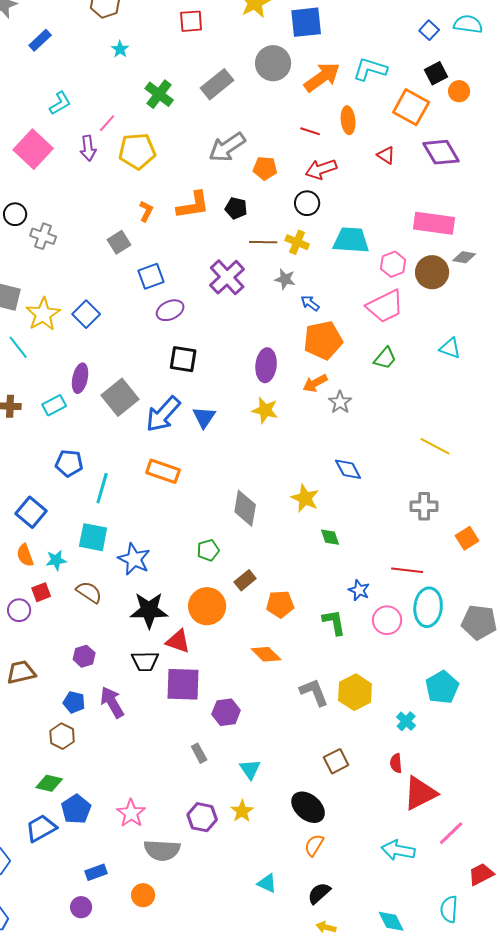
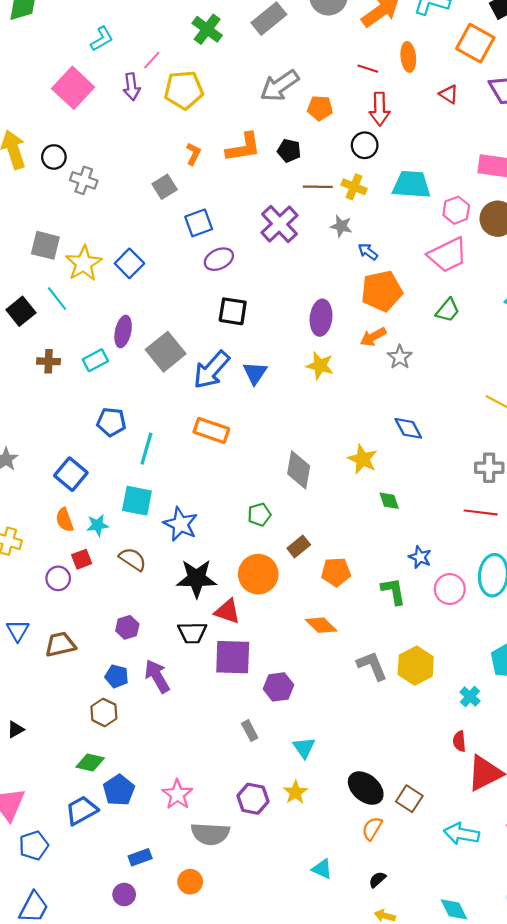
red arrow: (321, 169) -> (380, 109), turned -72
red line: (407, 570) -> (481, 512), moved
brown square: (336, 761) -> (409, 799), moved, turned -30
black semicircle: (319, 893) -> (377, 880), size x0.7

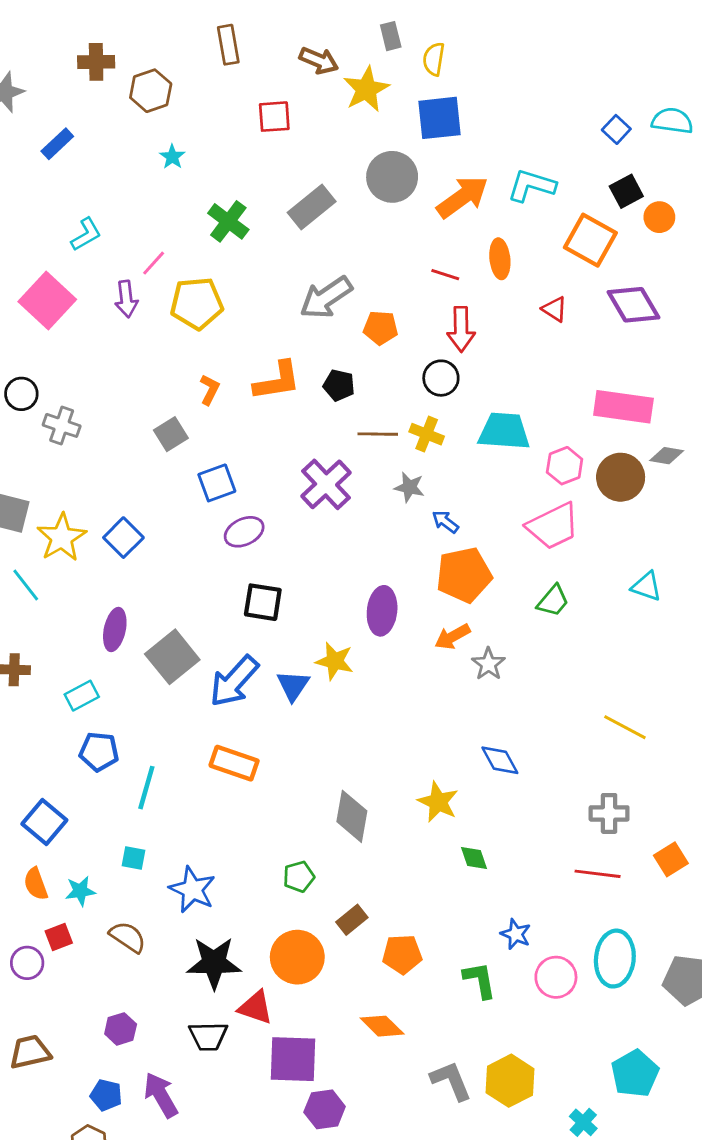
cyan rectangle: (95, 360) -> (82, 696), moved
yellow star: (320, 366) -> (335, 661), moved
cyan square: (137, 501) -> (133, 858), size x0.6
purple square: (233, 657) -> (293, 1059), moved

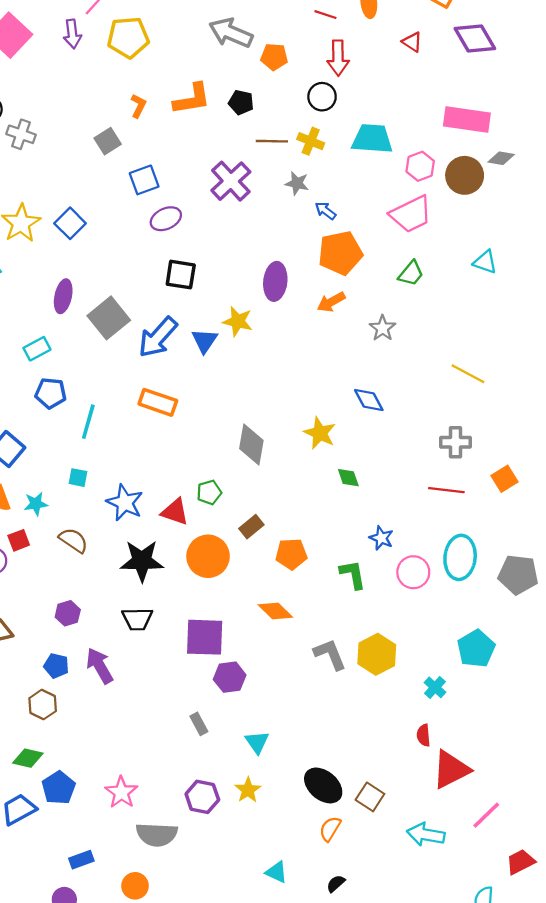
gray arrow: (326, 298) -> (231, 33), turned 57
gray star: (488, 664) -> (382, 328), moved
red triangle: (256, 1007) -> (175, 512), moved

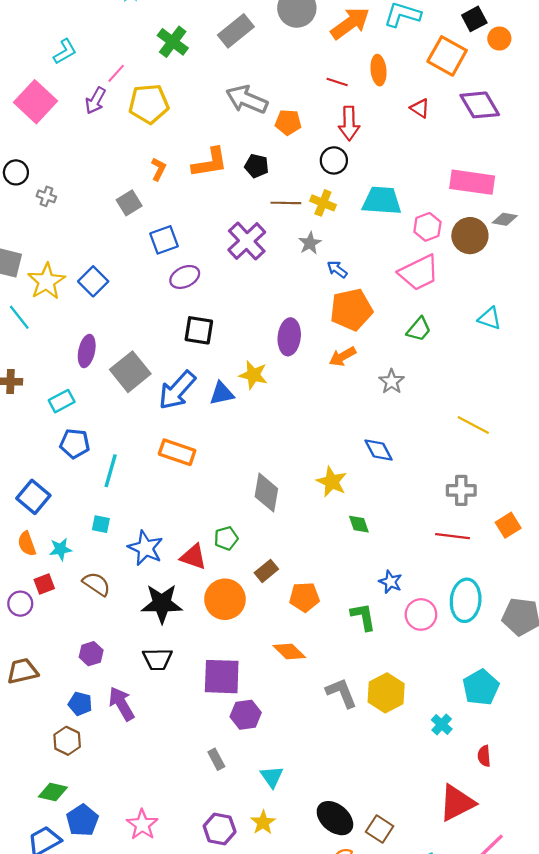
purple arrow: (72, 34) -> (95, 101), turned 36
gray cross: (21, 134) -> (46, 196), size x0.7
gray star: (297, 183) -> (310, 243), turned 30
blue triangle: (205, 341) -> (222, 393), turned 44
red semicircle: (424, 735) -> (484, 756), moved

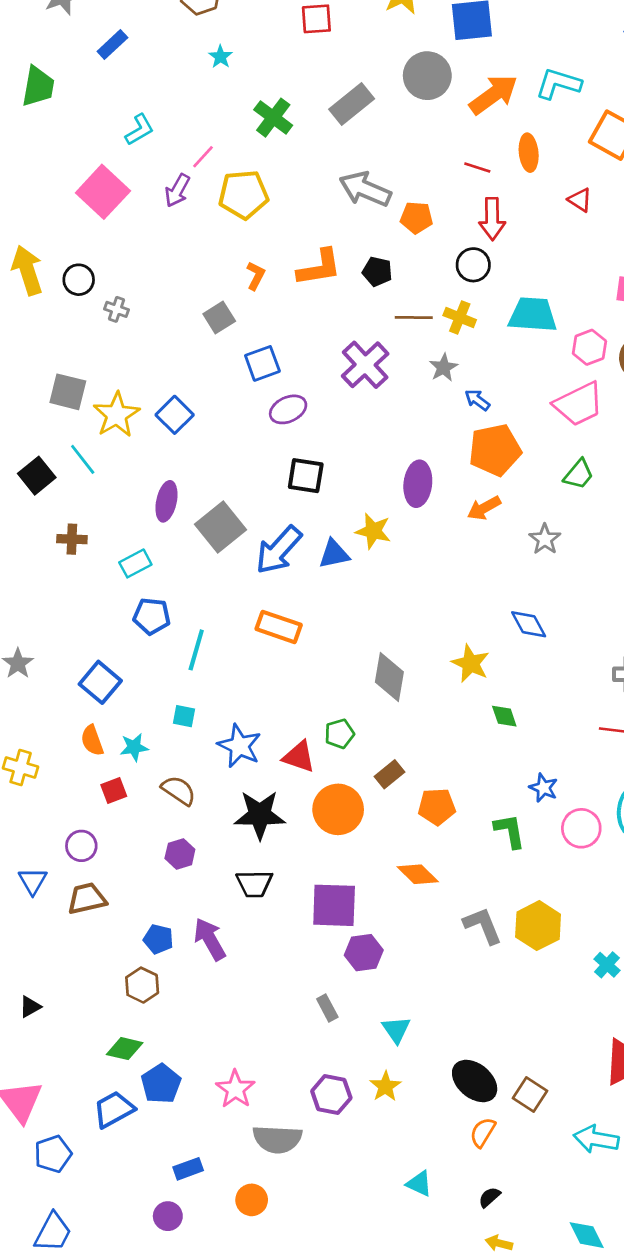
purple circle: (20, 604) -> (81, 846), moved
purple hexagon: (91, 654) -> (180, 854), moved

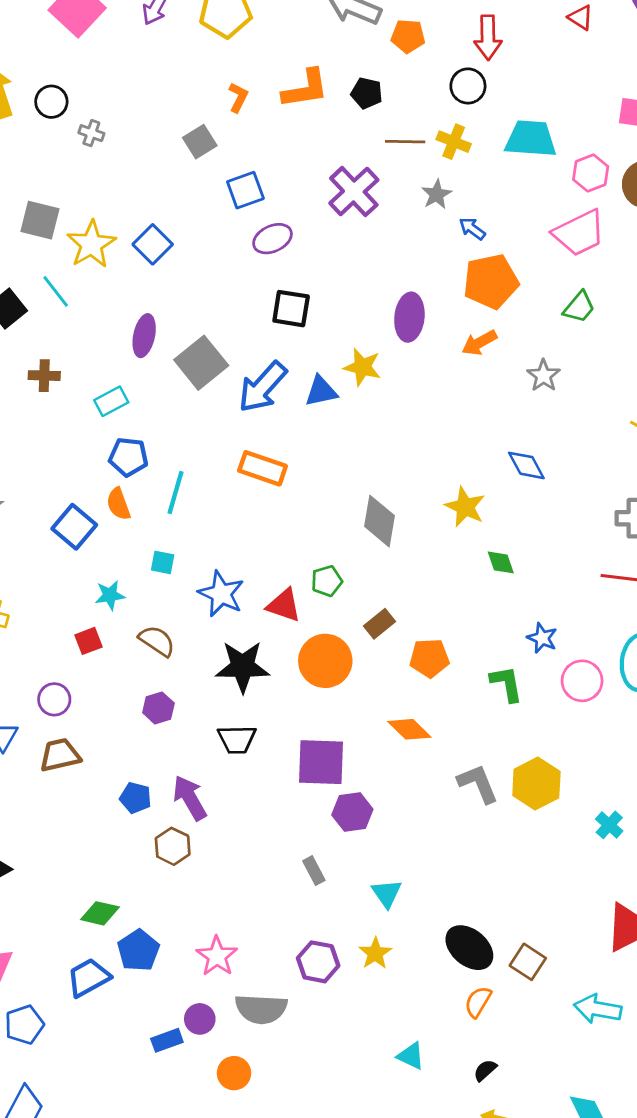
orange semicircle: (92, 740) -> (118, 504), moved
brown hexagon: (142, 985) -> (173, 846), moved
purple circle: (168, 1216) -> (200, 1019), moved

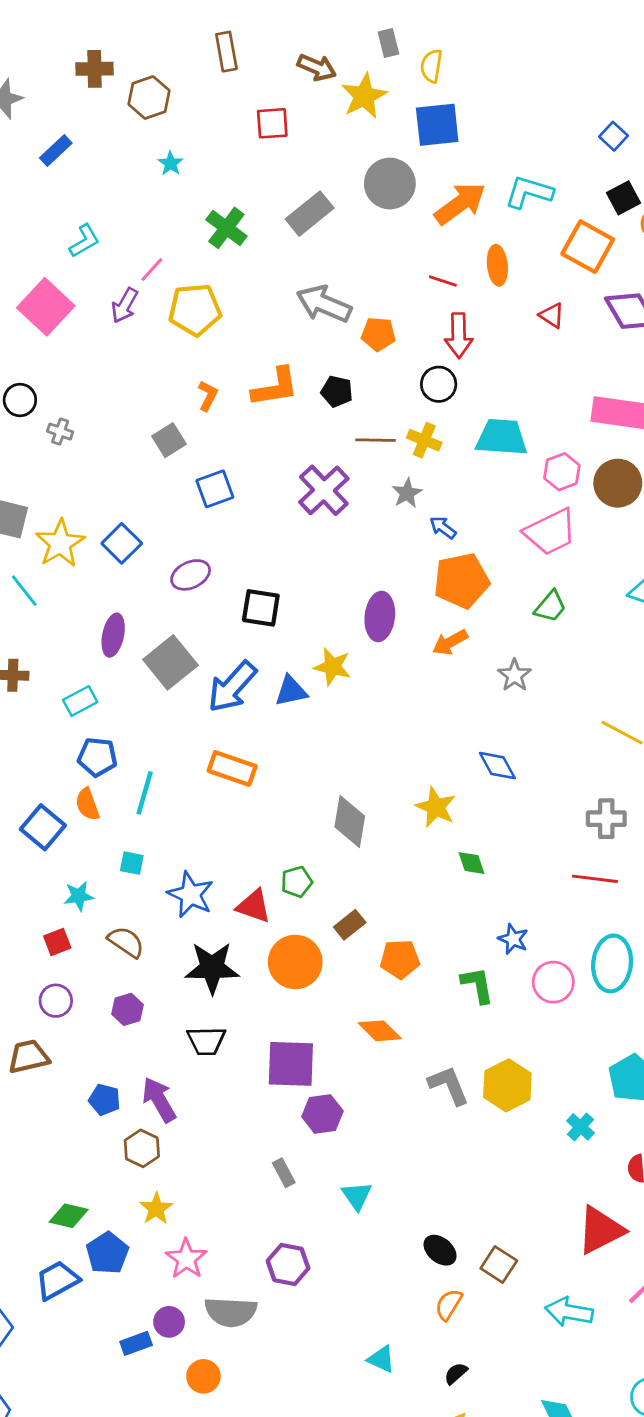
purple ellipse: (273, 239) -> (191, 575), moved
purple circle: (54, 699) -> (56, 1001), moved
black ellipse: (469, 948) -> (440, 1250), size x0.7
yellow star: (375, 953) -> (156, 1209), moved

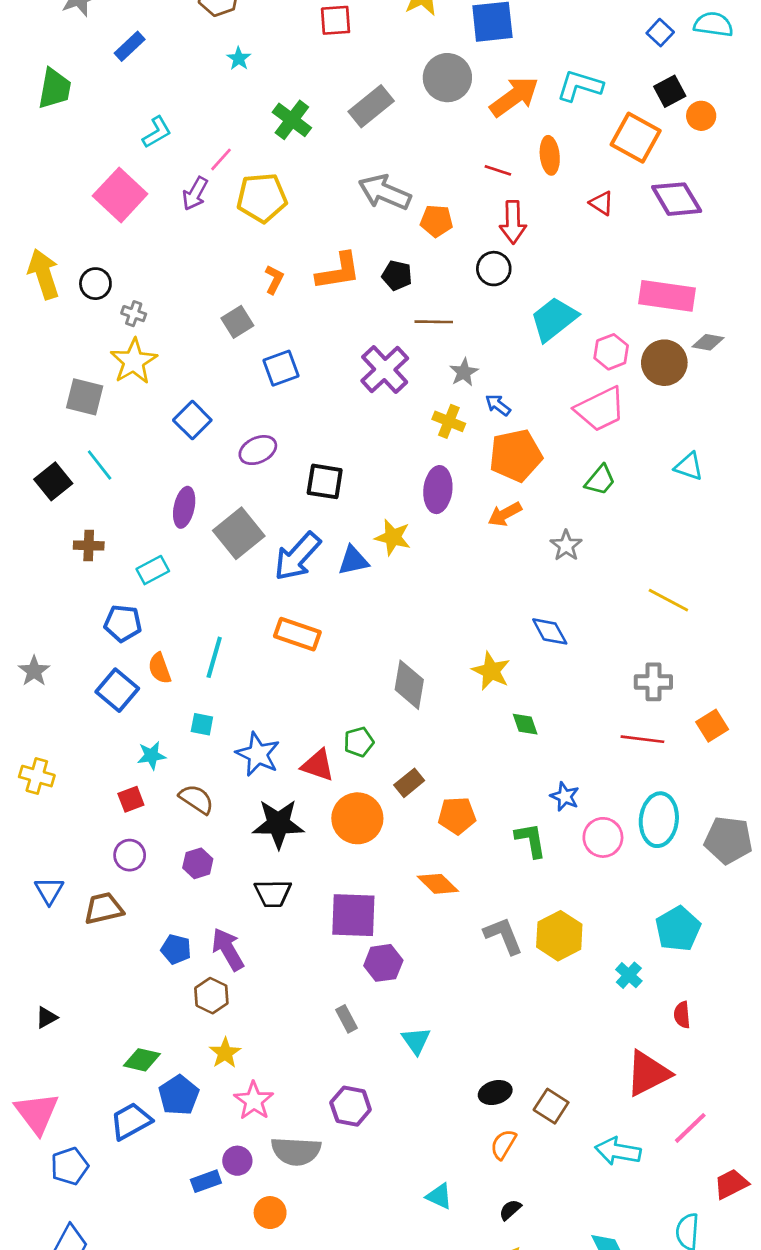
cyan trapezoid: (502, 437) -> (554, 319), turned -42
yellow cross: (424, 440) -> (449, 421), moved
yellow star: (60, 543) -> (134, 361), moved
blue pentagon: (97, 757) -> (123, 623), moved
black ellipse: (440, 1250) -> (495, 1093), turned -56

